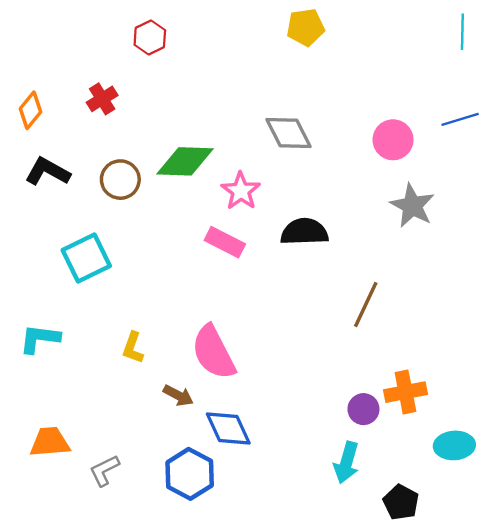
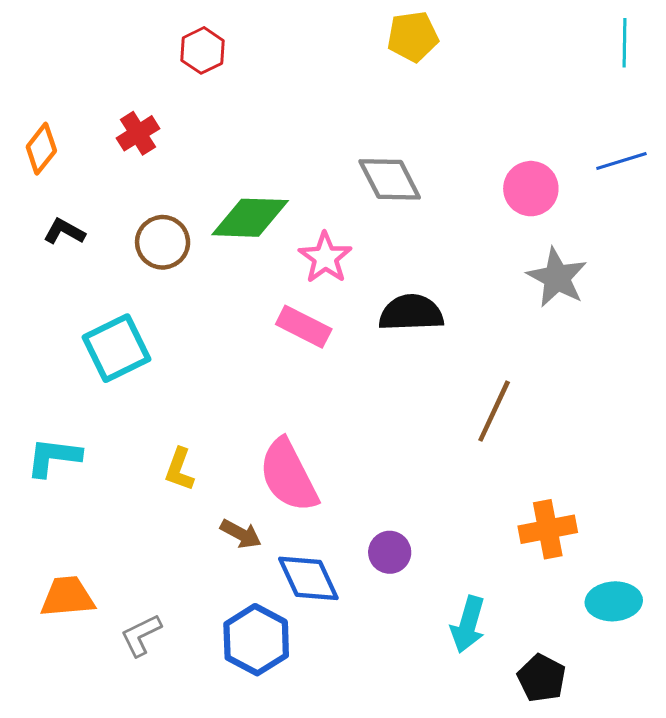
black L-shape: (48, 172) -> (64, 232), size x0.7
purple circle: (363, 409) -> (390, 552), moved

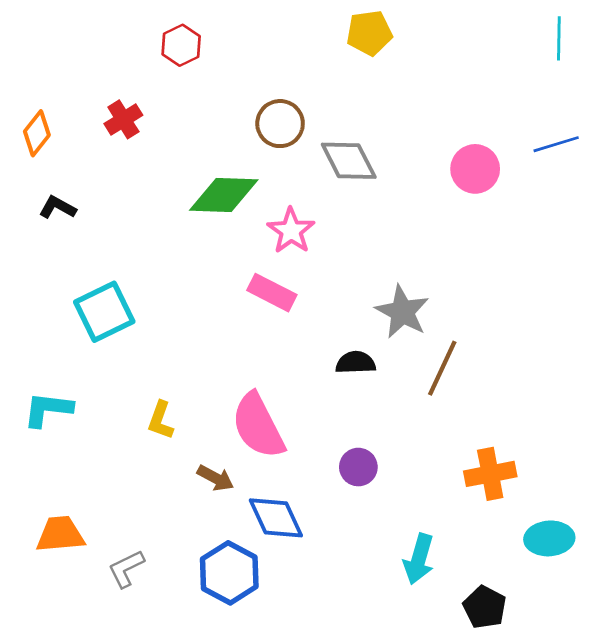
brown circle: (163, 242) -> (280, 124), moved
gray star: (557, 278) -> (402, 312), moved
black semicircle: (411, 313) -> (356, 363), moved, size x0.7
purple circle: (390, 552) -> (358, 467), moved

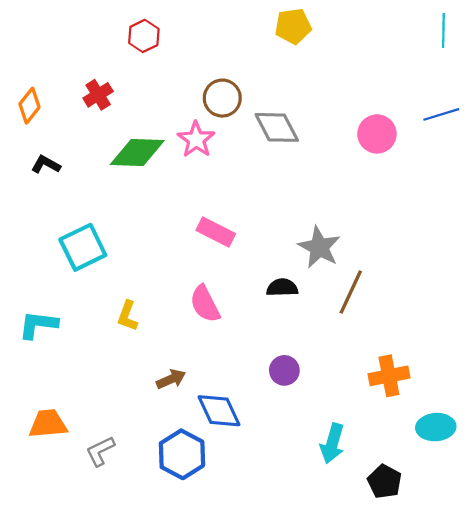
green diamond: (224, 195) -> (137, 153), moved
pink star: (291, 231) -> (196, 139), moved
yellow L-shape: (161, 420) -> (127, 316), moved
pink semicircle: (258, 426) -> (205, 304), moved, size x0.7
brown arrow: (215, 478) -> (171, 379), turned -52

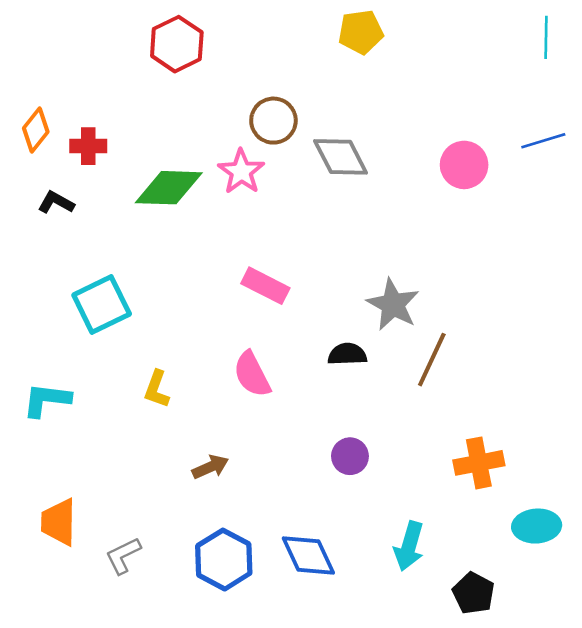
red hexagon: (144, 36) -> (177, 44), size x1.4
red cross: (98, 95) -> (88, 146), moved, turned 32
blue diamond: (219, 411) -> (308, 556), moved
orange trapezoid: (48, 424) -> (59, 522), turned -84

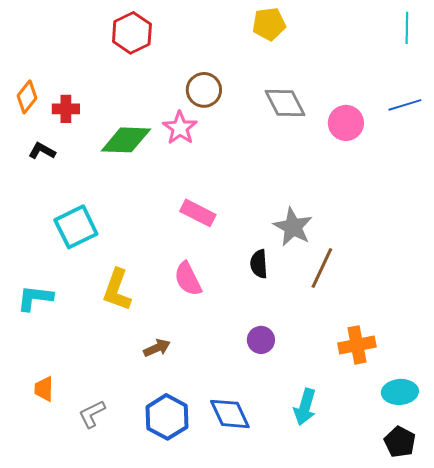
gray diamond: (341, 157) -> (285, 103), moved
black semicircle: (347, 354) -> (259, 264), turned -92
yellow L-shape: (157, 389) -> (117, 290), size x1.5
orange trapezoid: (59, 522) -> (44, 389), size x0.7
black pentagon: (473, 593) -> (400, 442), moved

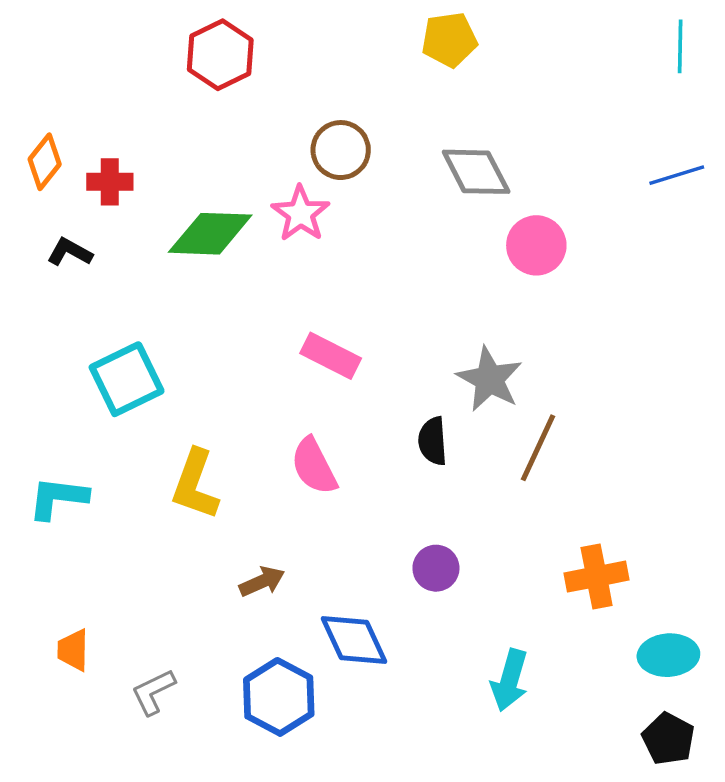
pink circle: (346, 123) -> (536, 245), moved
blue diamond: (230, 414) -> (354, 640), moved

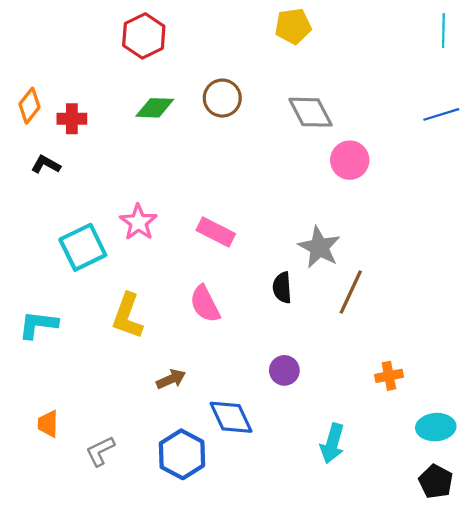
pink star: (301, 214) -> (138, 222), moved
green diamond: (210, 234) -> (155, 108), moved, size x0.7
orange cross: (597, 577) -> (389, 376), size x0.7

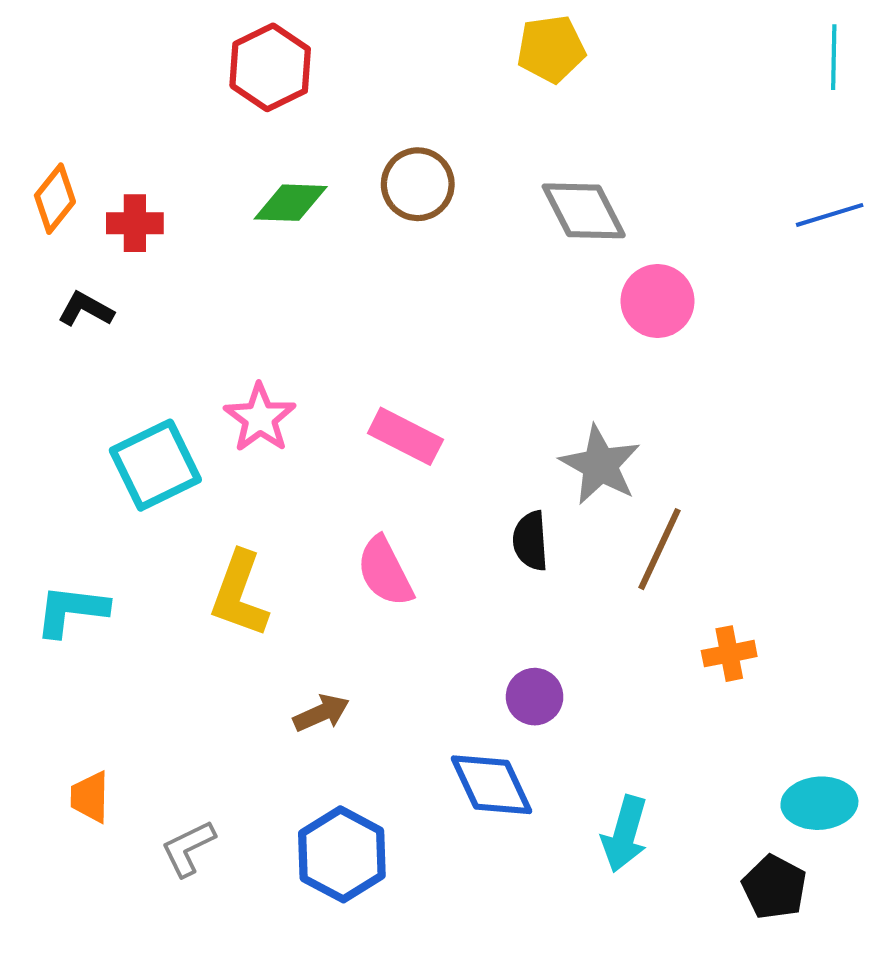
orange cross: (389, 376) -> (729, 654), moved
blue diamond: (231, 417) -> (491, 785), moved
black pentagon: (436, 482) -> (774, 887), moved

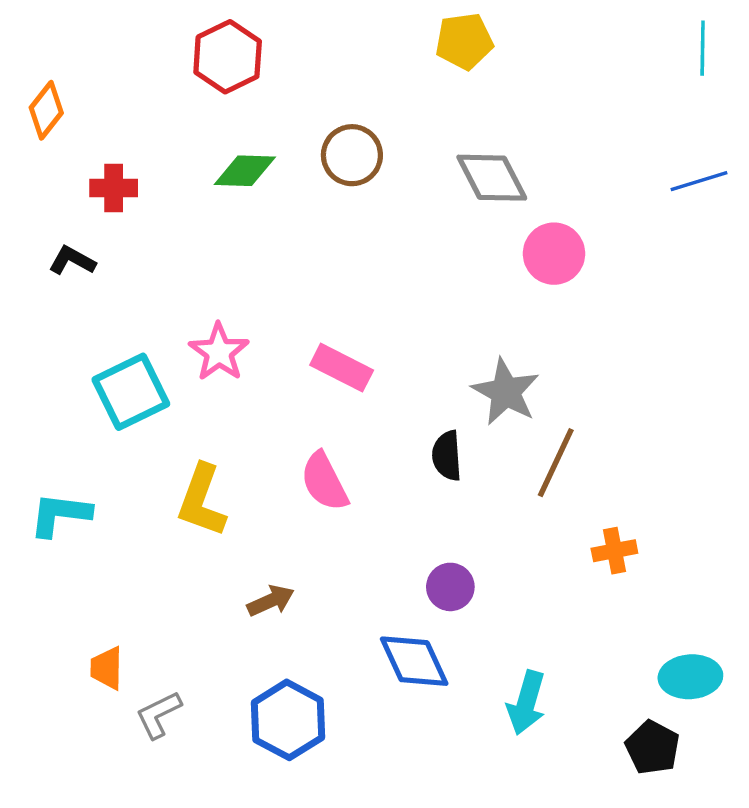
orange diamond: (55, 199) -> (46, 110), moved
orange trapezoid: (90, 797) -> (107, 668), moved

